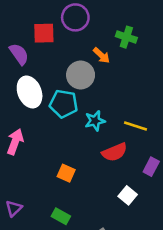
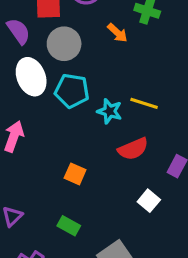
gray circle: (81, 75) -> (64, 44), moved
cyan star: (95, 121) -> (110, 111), turned 30
yellow line: (136, 126) -> (144, 103), moved

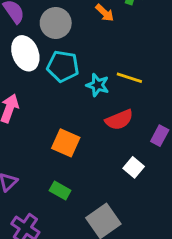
orange square: (75, 174) -> (66, 143), size x1.4

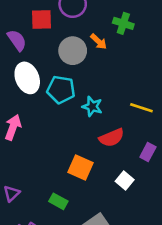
gray circle: (56, 23) -> (73, 51), moved
yellow line: (129, 78) -> (141, 108), moved
orange square: (66, 143) -> (80, 168), moved

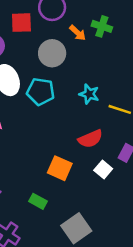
orange arrow: (99, 42) -> (78, 33), moved
cyan star: (92, 107) -> (89, 94), moved
white square: (125, 181) -> (103, 169), moved

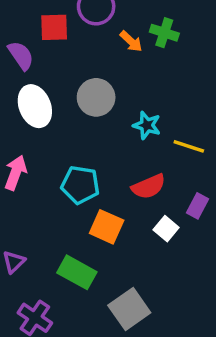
gray circle: (52, 53) -> (96, 97), moved
cyan pentagon: (41, 92) -> (80, 185), moved
green rectangle: (38, 201) -> (77, 272), size x1.5

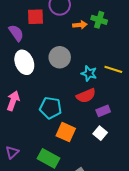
orange arrow: (131, 41) -> (80, 25), turned -48
yellow line: (189, 146) -> (113, 69), moved
red semicircle: (149, 187) -> (86, 96), moved
purple rectangle: (198, 206) -> (103, 111), moved, turned 40

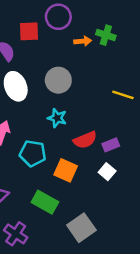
cyan star: (89, 73) -> (57, 118), moved
red semicircle: (86, 96) -> (85, 140), moved
cyan pentagon: (51, 108) -> (33, 153), moved

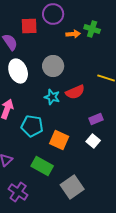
red semicircle: (85, 140) -> (75, 92), moved

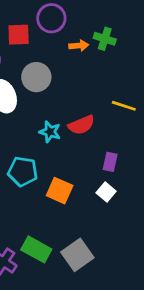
gray circle: (53, 66) -> (36, 77), moved
purple rectangle: (96, 119) -> (110, 162), turned -56
green rectangle: (42, 166) -> (36, 249), moved

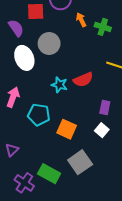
green cross: (105, 39) -> (103, 27), moved
orange arrow: (79, 46) -> (81, 20), turned -112
gray square: (77, 255) -> (80, 162), moved

